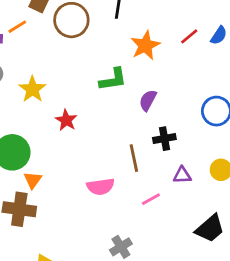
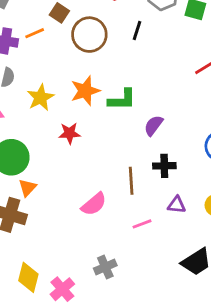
orange star: (145, 45) -> (85, 91), moved
red star: (66, 120) -> (70, 133), turned 30
pink semicircle: (100, 187) -> (94, 204), turned -40

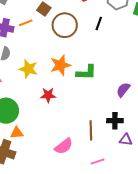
yellow star: (41, 98) -> (28, 69), turned -30
purple semicircle: (153, 125) -> (123, 90), moved
orange triangle: (27, 188) -> (17, 133), turned 40
purple triangle: (177, 205) -> (126, 140), moved

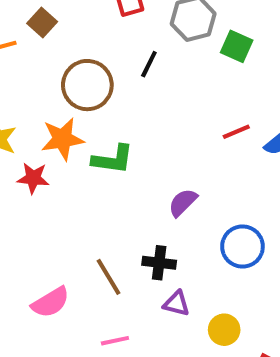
brown circle: (65, 25) -> (87, 85), moved
red star: (48, 95) -> (33, 178), moved
brown line: (91, 130) -> (109, 277), turned -36

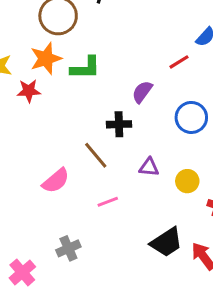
red line: (236, 132) -> (179, 62), moved
black cross: (159, 263) -> (119, 124), moved

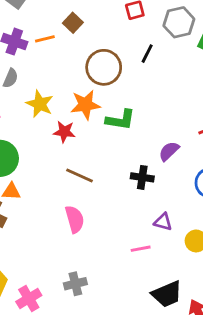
brown line: (96, 155) -> (80, 176), moved, turned -36
pink semicircle: (56, 181) -> (75, 219), turned -76
pink line: (108, 202) -> (141, 249), moved

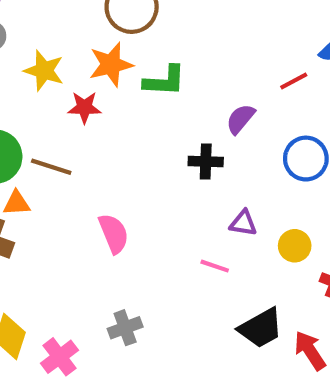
brown line: (80, 176) -> (51, 167), moved
pink line: (141, 249) -> (215, 266), turned 36

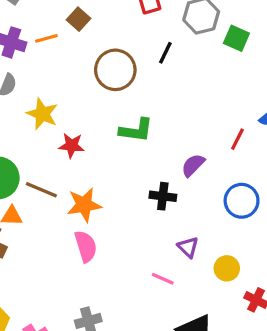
orange star: (111, 65) -> (84, 205), moved
red line: (294, 81) -> (237, 139), turned -40
purple triangle: (243, 223) -> (188, 247), turned 30

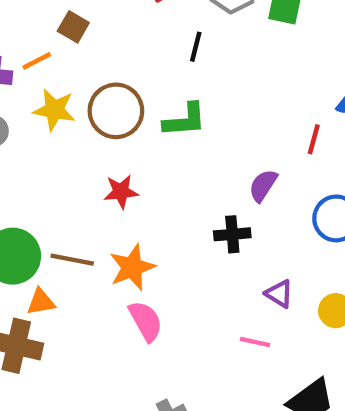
brown circle: (115, 70) -> (116, 111), moved
yellow star: (42, 114) -> (54, 110), moved
green L-shape: (136, 130) -> (185, 120), moved
red star: (71, 145) -> (121, 192), moved

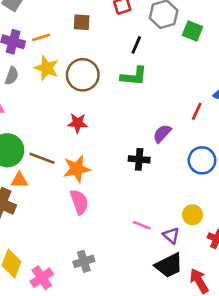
brown square: (73, 27) -> (82, 22), moved, turned -36
green L-shape: (185, 120) -> (134, 76), moved
purple triangle: (279, 294) -> (171, 235), moved

